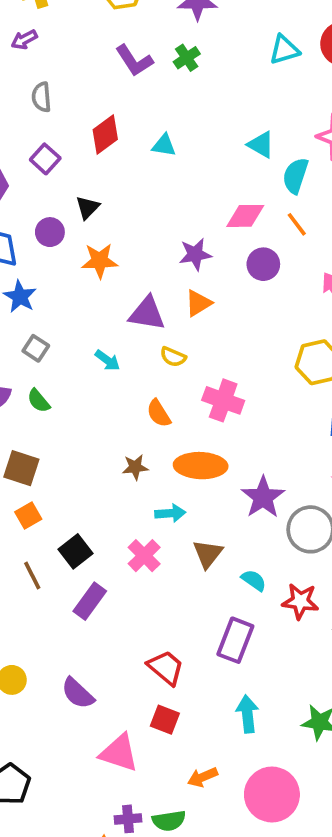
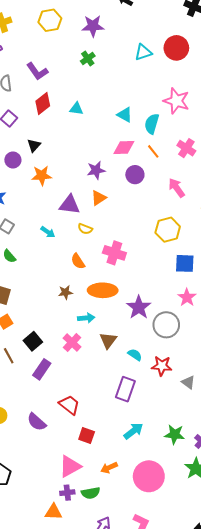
purple L-shape: (134, 61) -> (37, 71), moved
cyan triangle: (261, 145) -> (125, 115), moved
red trapezoid: (166, 668) -> (69, 405), moved
cyan arrow: (247, 714) -> (133, 431), turned 60
pink triangle: (119, 753) -> (70, 466), moved, turned -45

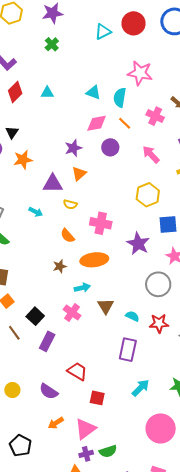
purple star: (139, 307) -> (138, 244), moved
orange arrow: (109, 468) -> (56, 423), moved

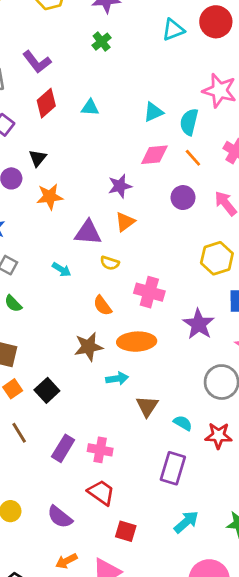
cyan triangle: (93, 92) -> (153, 112), turned -49
purple circle: (110, 147) -> (183, 198), moved
brown star: (60, 266) -> (88, 347), size x1.5
pink cross: (72, 313) -> (100, 450), moved, turned -30
black square: (35, 316) -> (47, 390), moved

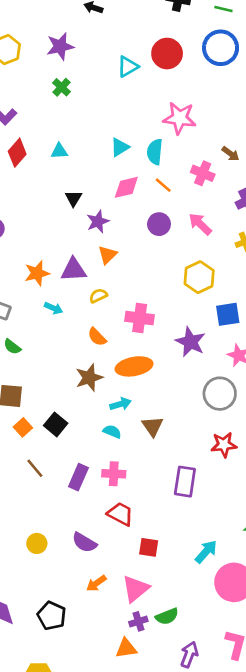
black triangle: (38, 158) -> (73, 198), moved
orange star: (50, 197) -> (37, 273), moved
yellow semicircle: (110, 263) -> (98, 296), turned 144
cyan semicircle: (183, 423) -> (112, 432), moved
cyan arrow: (186, 522) -> (206, 552), moved

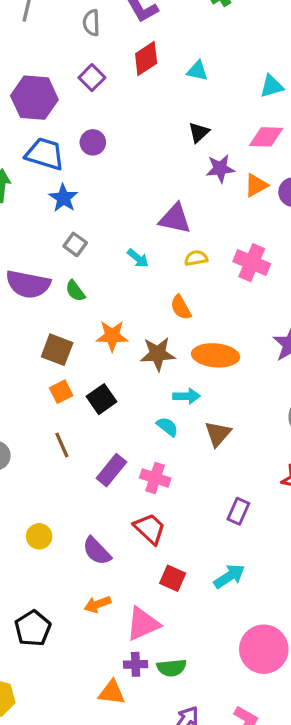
orange triangle: (107, 255) -> (256, 185), moved
orange star: (37, 273) -> (112, 336), moved
pink cross: (140, 318) -> (252, 263), moved
purple rectangle: (185, 482) -> (238, 511), size x0.7
cyan arrow: (206, 552) -> (229, 576), moved

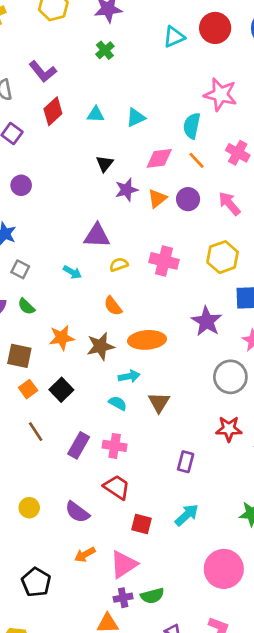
cyan triangle: (272, 86) -> (136, 118), moved

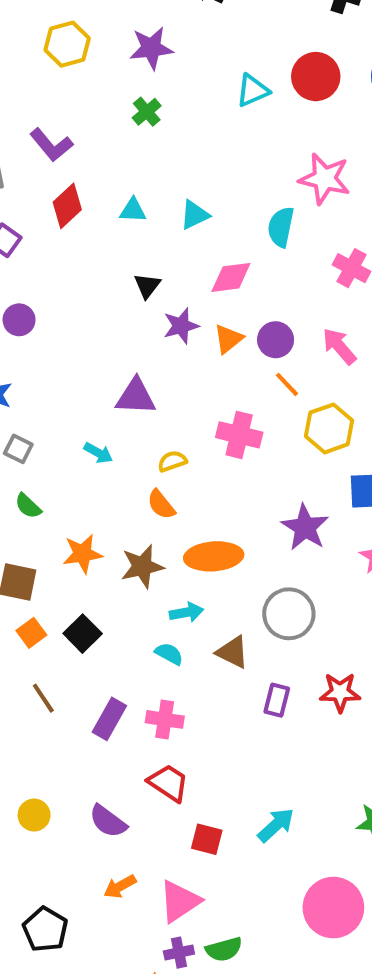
orange line: (197, 160) -> (287, 384), moved
yellow semicircle: (119, 265) -> (172, 461), moved
gray circle: (230, 377) -> (289, 614), moved
brown triangle: (159, 402) -> (233, 652), turned -35
purple rectangle: (186, 462) -> (277, 700), moved

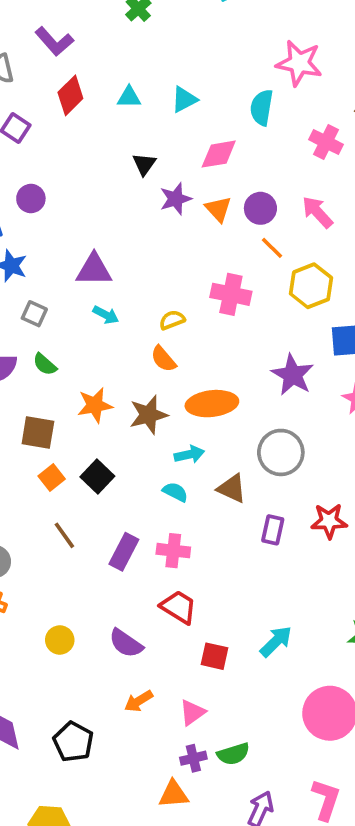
orange triangle: (228, 339) -> (218, 209), turned -32
purple triangle: (136, 397) -> (94, 270), moved
pink triangle: (180, 901) -> (192, 712), size x0.7

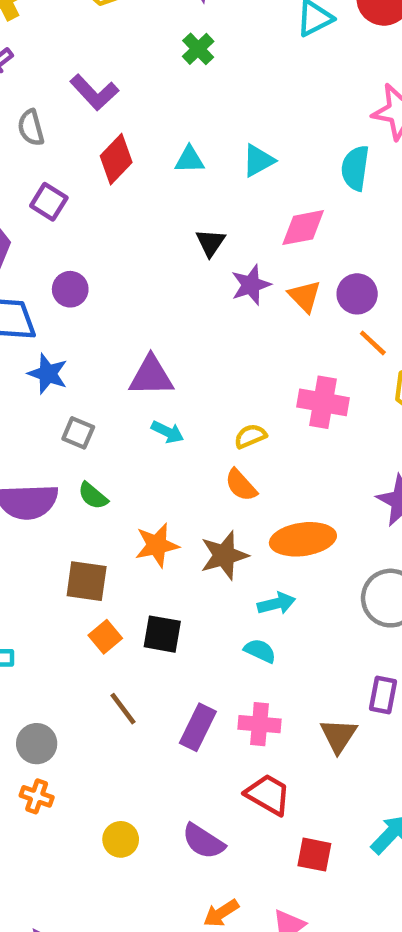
black square: (97, 477) -> (162, 634), turned -32
brown triangle: (232, 488) -> (338, 736), moved, turned 40

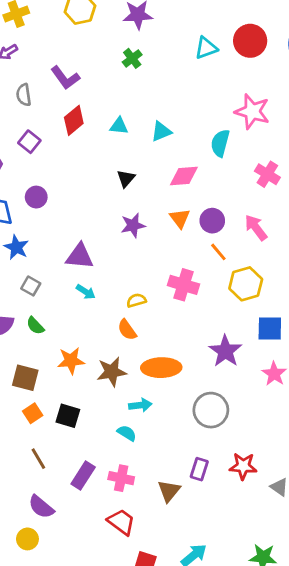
purple star: (251, 285) -> (133, 225), moved
purple semicircle: (203, 841) -> (41, 507), moved

